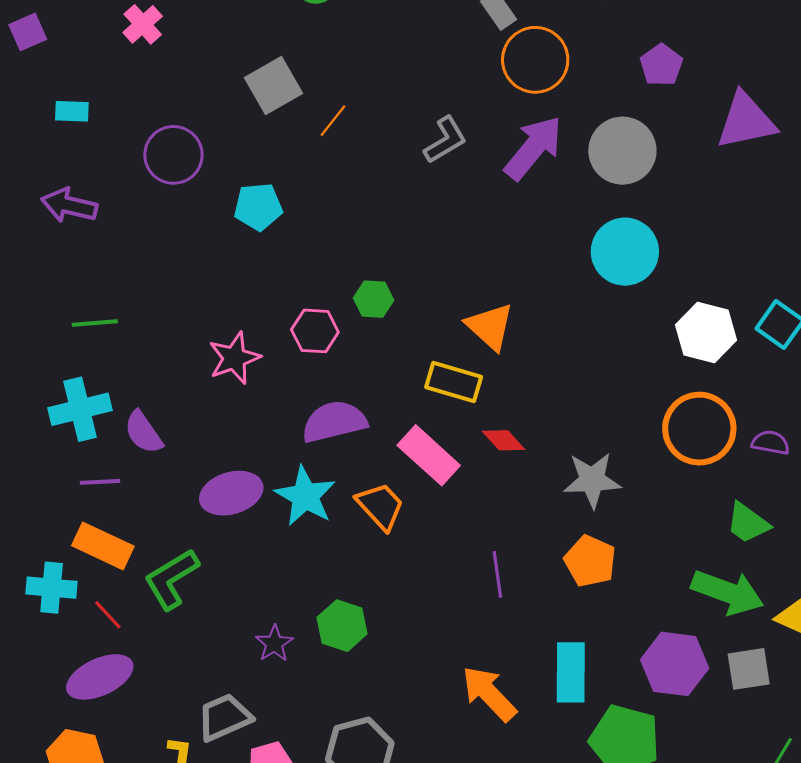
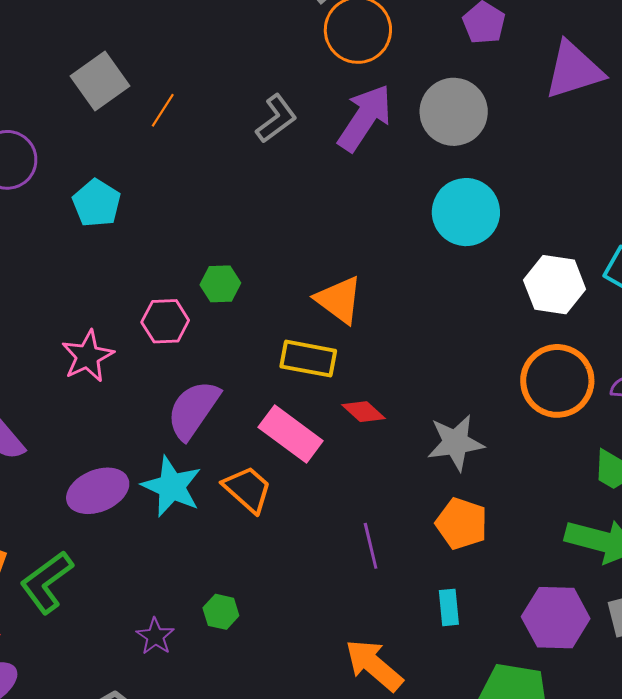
cyan pentagon: (258, 207) -> (97, 203), turned -30
purple semicircle: (334, 422) -> (193, 410), turned -36
green hexagon: (342, 626) -> (221, 612), size x0.7
cyan rectangle: (571, 672) -> (449, 607), moved, size x0.6

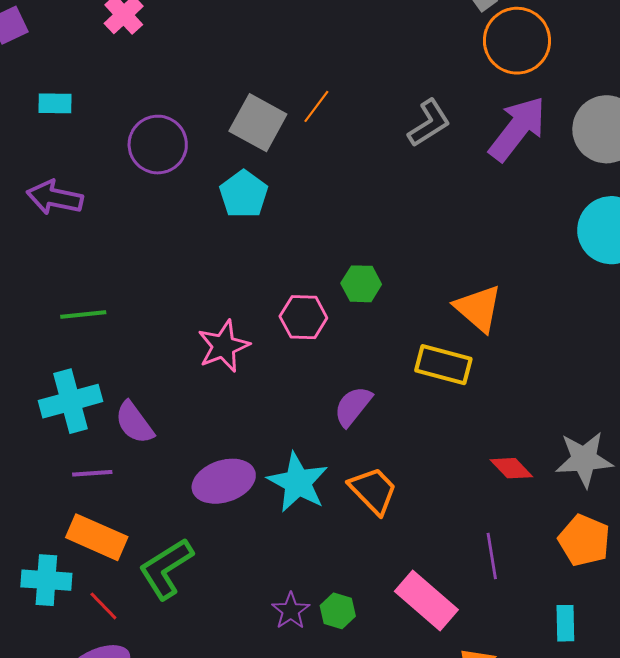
gray square: (100, 81) -> (258, 123), moved, turned -30
purple semicircle: (193, 410) -> (353, 406), moved, size x0.7
red diamond: (364, 412) -> (511, 468), moved
pink rectangle: (291, 434) -> (426, 601), moved
purple star: (155, 636) -> (291, 611), moved

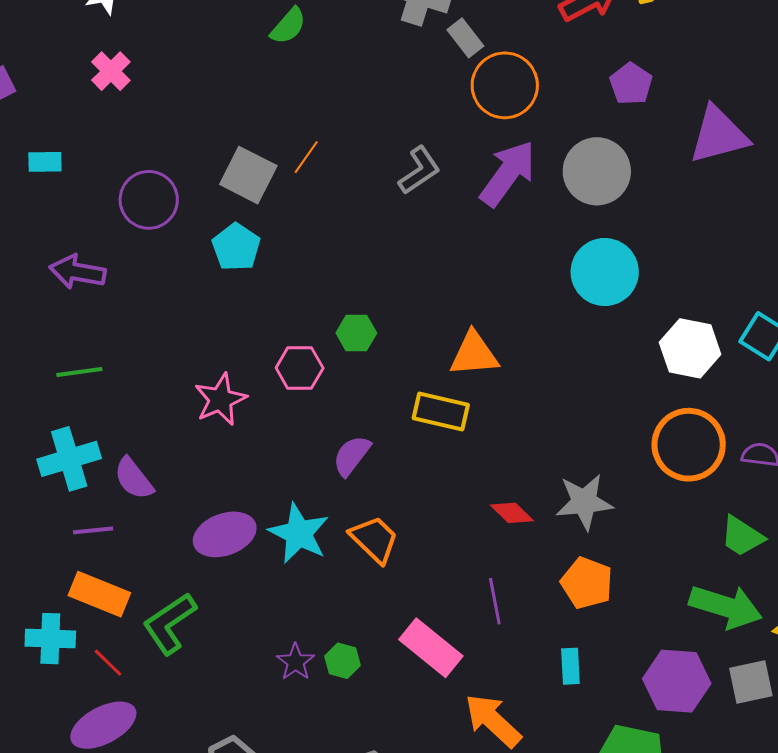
purple arrow: (55, 198) -> (77, 272), moved
orange triangle: (478, 308) -> (474, 354), turned -44

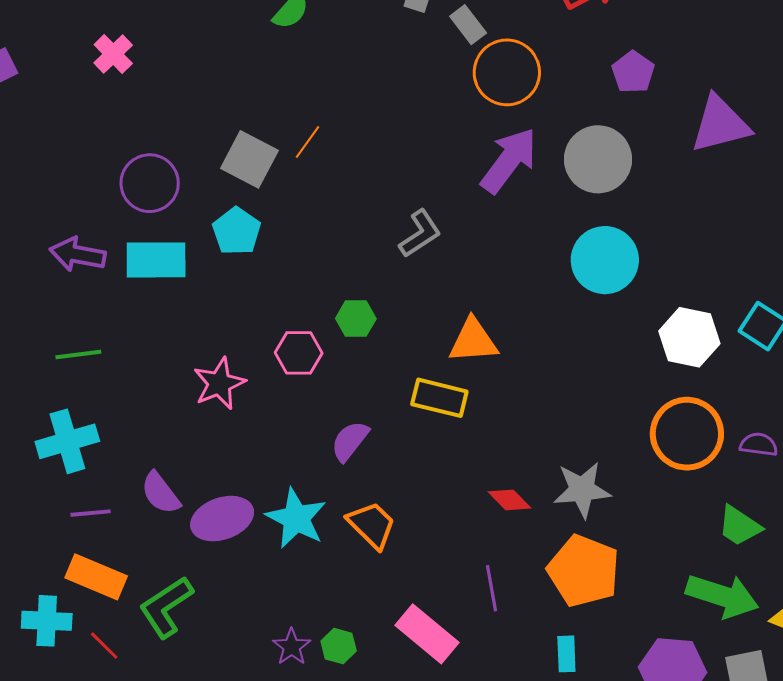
cyan rectangle: (45, 162) -> (156, 260), moved, size x1.8
gray L-shape: (419, 170) -> (420, 234), moved
purple semicircle: (134, 479) -> (160, 493), moved
orange pentagon: (587, 583) -> (584, 571), size x1.4

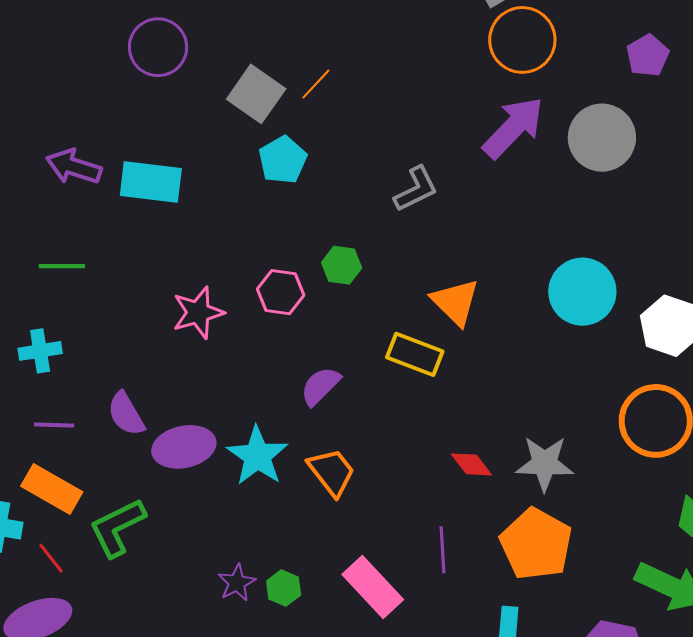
purple circle: (150, 183) -> (158, 47), moved
cyan pentagon: (237, 231) -> (283, 160), moved
cyan circle: (605, 260) -> (582, 292), moved
orange triangle: (473, 341) -> (455, 302), turned 42
cyan cross: (67, 441) -> (40, 351), size x0.7

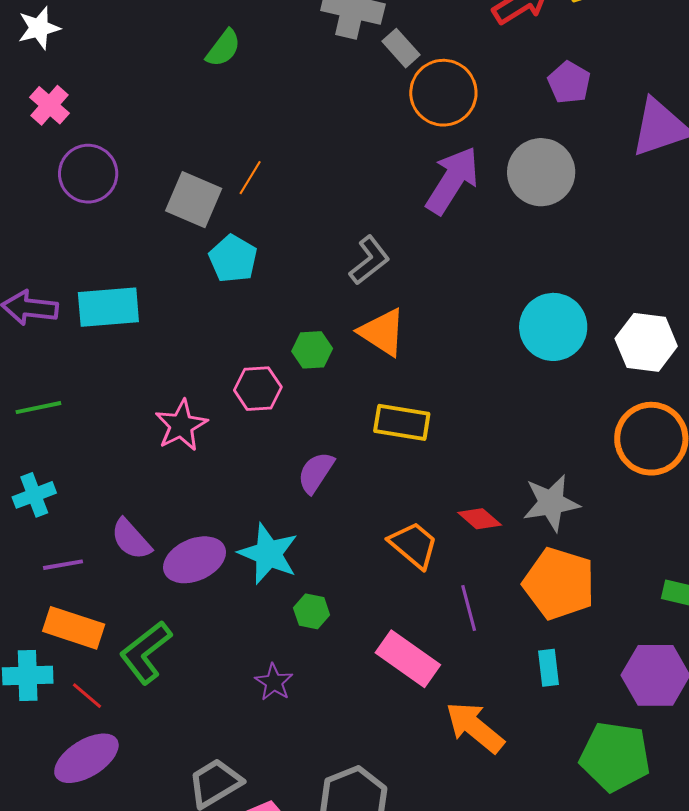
orange triangle: (455, 302) -> (382, 332), moved
orange trapezoid: (332, 472) -> (414, 545), moved
green hexagon: (284, 588) -> (312, 611), moved

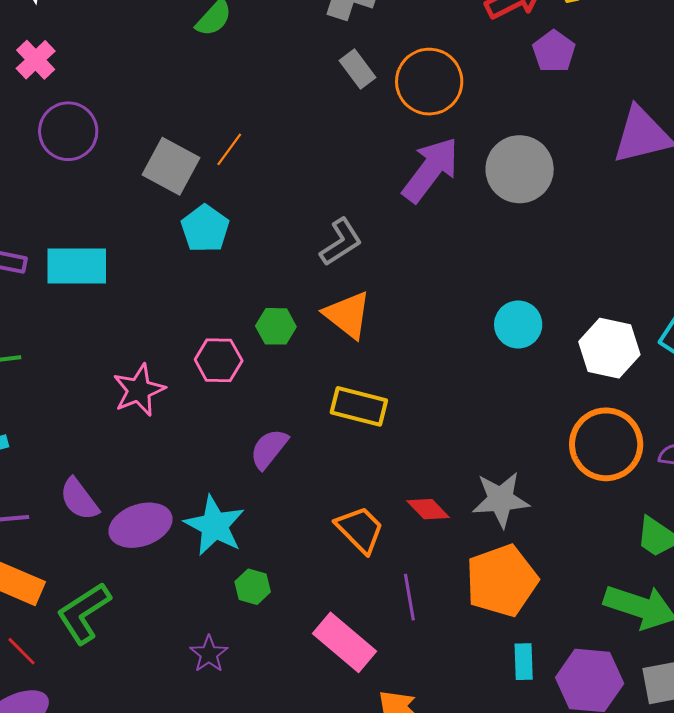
gray rectangle: (401, 48) -> (357, 69), moved
purple pentagon: (569, 83) -> (554, 51), moved
cyan circle: (553, 327) -> (518, 324), size x0.7
orange pentagon: (559, 584) -> (502, 581), turned 30
cyan rectangle: (548, 668) -> (524, 662), moved

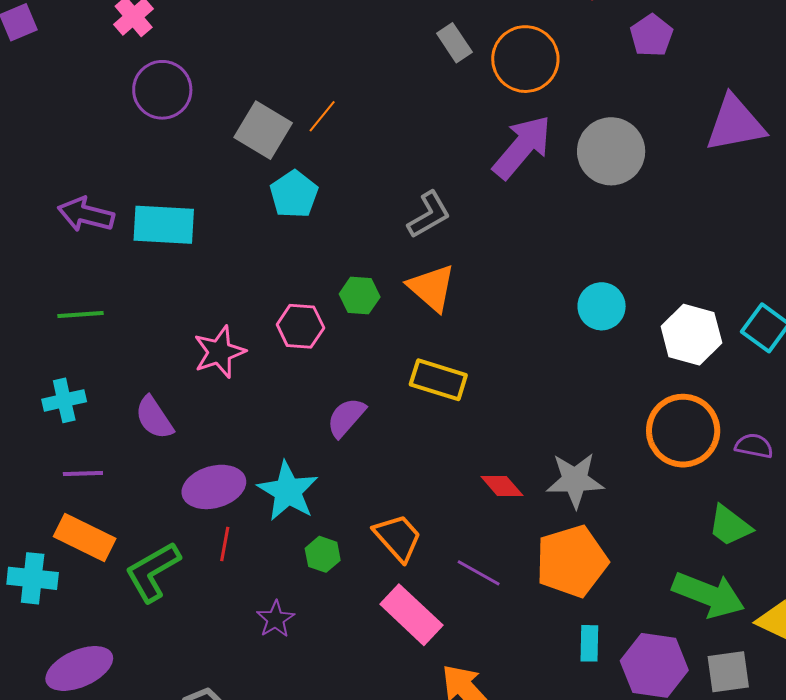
purple semicircle: (79, 499) -> (154, 418), moved
orange trapezoid: (360, 529) -> (398, 538), moved
purple line: (409, 597) -> (479, 573), turned -54
red line: (22, 651) -> (225, 544), moved, turned 52

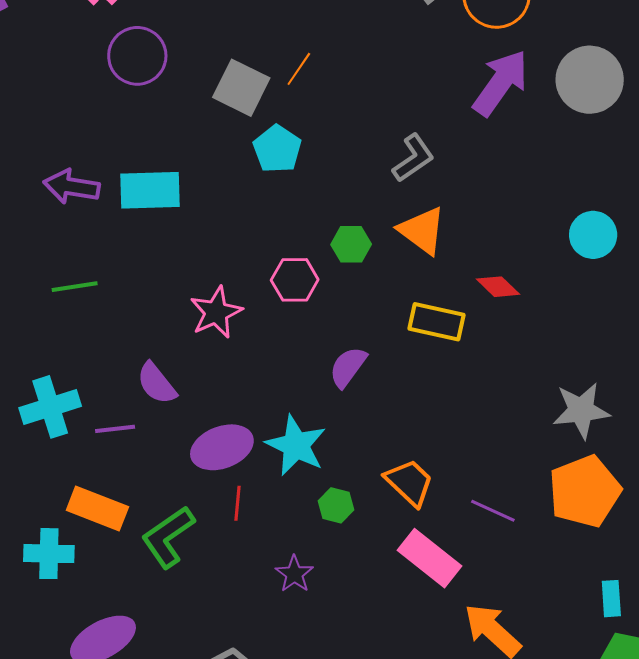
cyan cross: (64, 400) -> (50, 407), moved, size x1.4
purple line: (83, 473) -> (115, 429), moved
red diamond: (502, 486) -> (498, 287), moved
cyan rectangle: (589, 643) -> (611, 599), moved

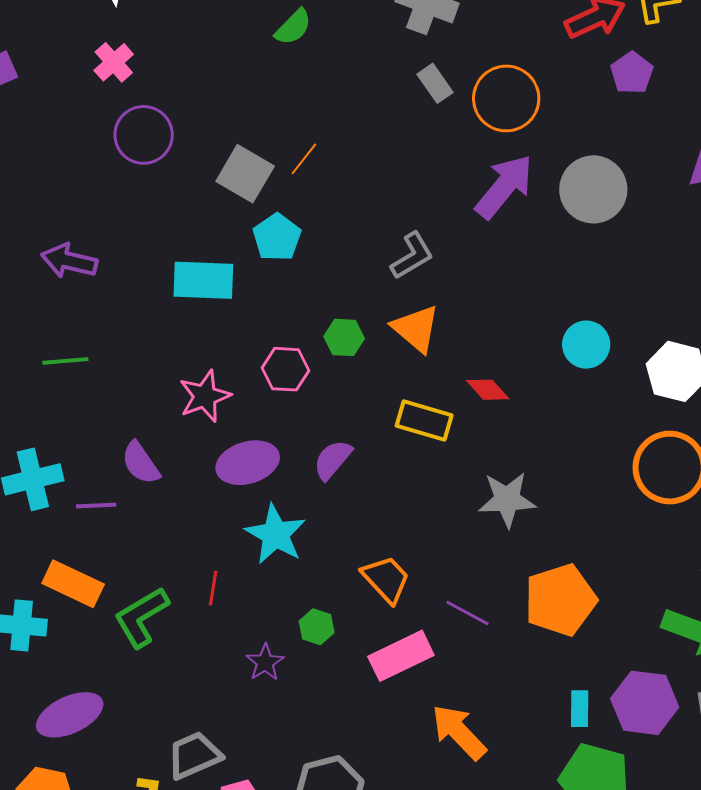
cyan rectangle: (150, 190) -> (203, 280), moved
gray star: (581, 410) -> (507, 500), moved
purple ellipse: (222, 447) -> (248, 463), moved
green hexagon: (336, 505) -> (317, 627), moved
pink rectangle: (429, 558) -> (401, 656), turned -68

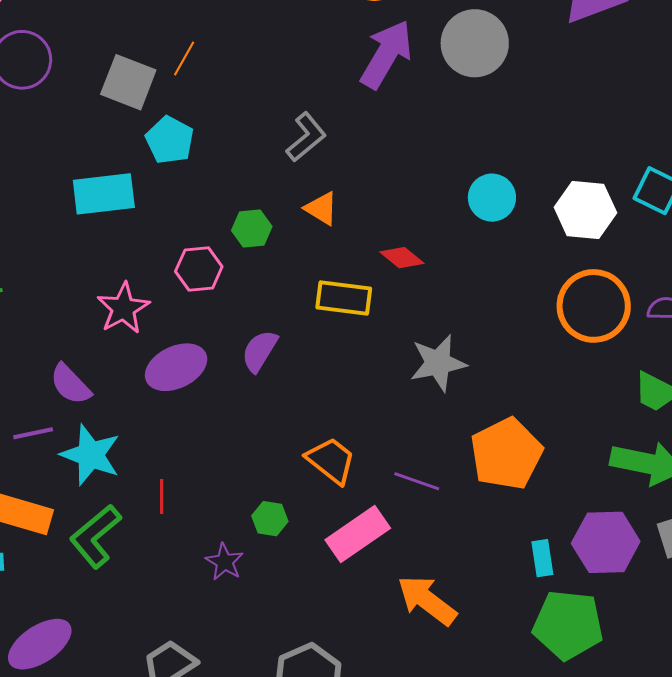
orange triangle: (416, 329) -> (321, 208), size x0.7
cyan star: (275, 534) -> (91, 455), moved

